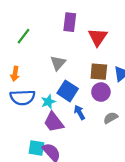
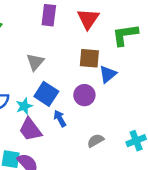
red triangle: (98, 37) -> (88, 19), moved
brown square: (99, 72) -> (89, 58), moved
gray semicircle: (111, 118) -> (96, 141), moved

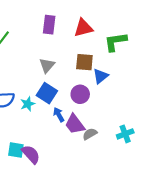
red triangle: (88, 19) -> (83, 28), turned 42
gray triangle: (35, 62) -> (47, 65), moved
purple trapezoid: (30, 130) -> (75, 124), moved

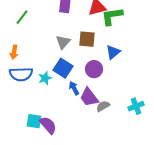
green L-shape: (116, 42) -> (112, 16), moved
brown square: (84, 62) -> (87, 39), moved

